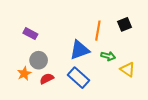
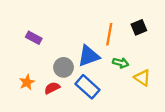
gray circle: (39, 60) -> (64, 67), moved

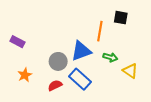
black square: (139, 27) -> (121, 18), moved, turned 32
purple rectangle: (34, 38) -> (17, 42), moved
red semicircle: (52, 88) -> (55, 85), moved

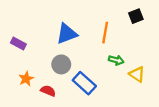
black square: (121, 18) -> (136, 16), moved, turned -32
blue triangle: (81, 51) -> (67, 34), moved
red semicircle: (55, 85) -> (48, 91), moved, turned 48

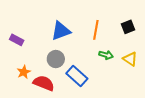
black square: (136, 16) -> (128, 27), moved
yellow triangle: (137, 74) -> (130, 59), moved
red semicircle: (48, 91) -> (44, 83), size x1.5

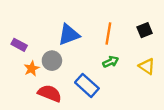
green arrow: (106, 55) -> (111, 62), moved, turned -40
gray circle: (56, 59) -> (52, 61), moved
orange star: (24, 72) -> (32, 69), moved

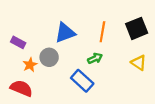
black square: (145, 30) -> (137, 28), size x1.5
green arrow: (111, 62) -> (95, 58), moved
red semicircle: (50, 93) -> (21, 88), moved

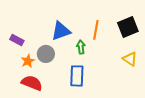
green arrow: (95, 58) -> (81, 47), moved, turned -72
blue rectangle: (82, 81) -> (77, 76), turned 50
red semicircle: (21, 88) -> (32, 83), moved

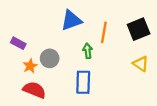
blue triangle: (61, 31) -> (71, 20), moved

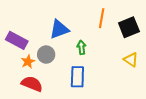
blue triangle: (71, 20) -> (59, 29), moved
orange line: (104, 32) -> (102, 18), moved
purple rectangle: (18, 43) -> (17, 40), size x1.5

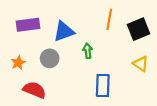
purple rectangle: (17, 40) -> (28, 25), moved, turned -35
orange star: (28, 62) -> (18, 63), moved
blue rectangle: (77, 77) -> (103, 85), moved

